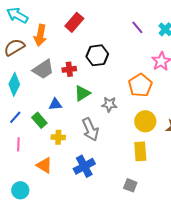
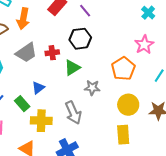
purple line: (137, 27) -> (85, 11), moved
green triangle: (82, 93) -> (72, 68), moved
blue triangle: (55, 104) -> (38, 88), turned -32
yellow cross: (58, 137) -> (41, 121), size x1.5

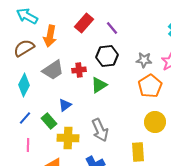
gray star: (92, 88) -> (144, 60), moved
yellow rectangle: (123, 135) -> (138, 152), moved

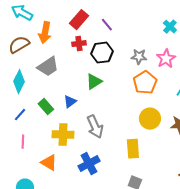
red cross: (79, 70) -> (79, 44), moved
blue triangle: (65, 105) -> (70, 102), moved
green rectangle: (49, 121) -> (46, 107), moved

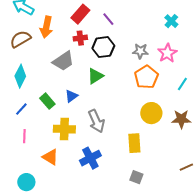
gray trapezoid: (48, 67) -> (63, 61), moved

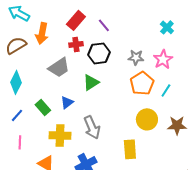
cyan line: (182, 84) -> (166, 90), moved

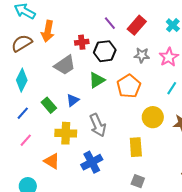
red rectangle: (76, 20) -> (137, 25), moved
orange pentagon: (142, 83) -> (129, 86), moved
pink line: (20, 142) -> (26, 140), turned 40

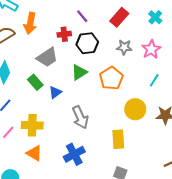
purple line: (110, 23) -> (82, 16), moved
green rectangle: (49, 105) -> (35, 82), moved
yellow cross: (66, 133) -> (32, 125), moved

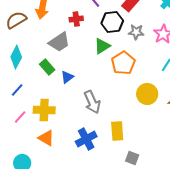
black hexagon: (87, 43) -> (112, 22), moved
green triangle: (79, 72) -> (102, 46), moved
yellow rectangle: (118, 139) -> (117, 131), moved

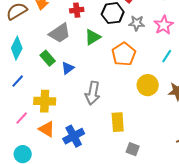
green triangle: (102, 46) -> (93, 37), moved
gray arrow: (92, 102) -> (93, 93), turned 35
pink line: (20, 117) -> (22, 118), moved
blue cross: (86, 139) -> (74, 136), moved

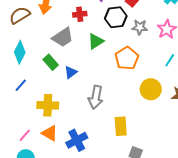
pink line: (22, 118) -> (25, 135), moved

